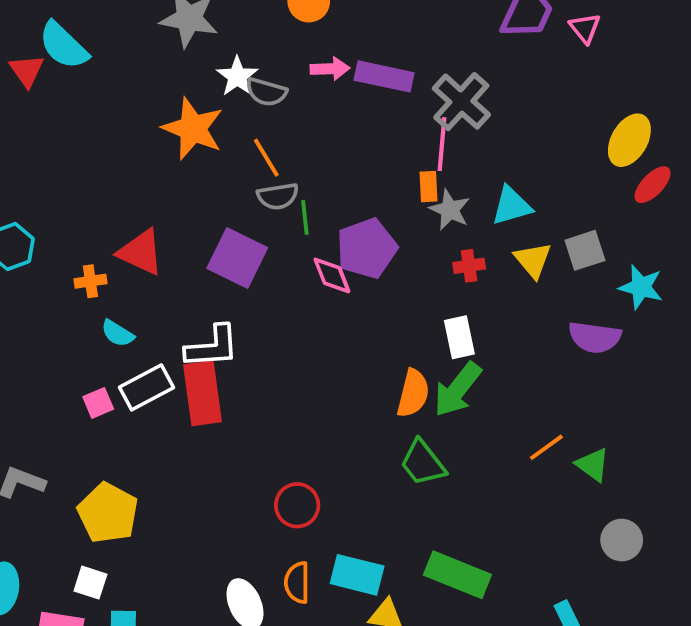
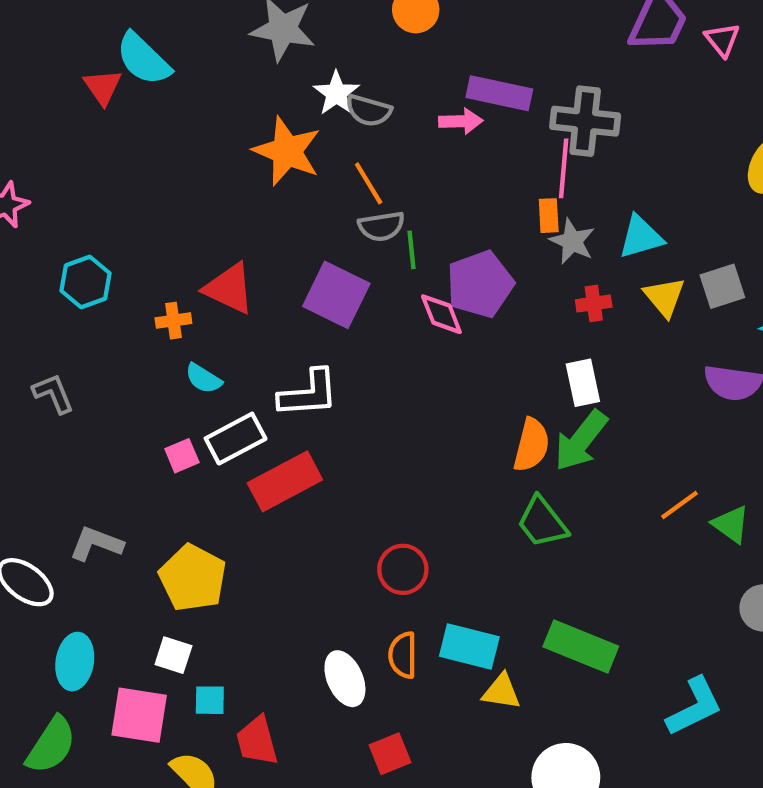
pink arrow: (330, 69) -> (461, 121), moved
gray cross: (461, 102) -> (585, 121), turned -36
red rectangle: (203, 393) -> (285, 481), moved, turned 70

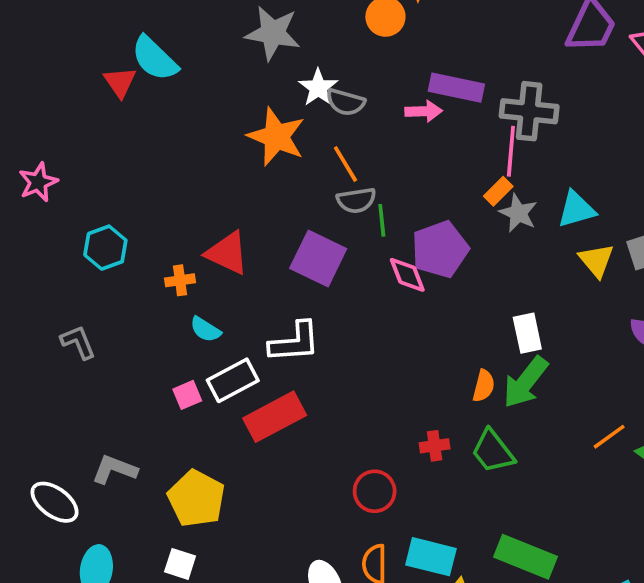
orange rectangle: (549, 216) -> (498, 191), turned 48
red cross: (594, 303) -> (435, 446), moved
orange semicircle: (531, 445) -> (484, 386), size x0.7

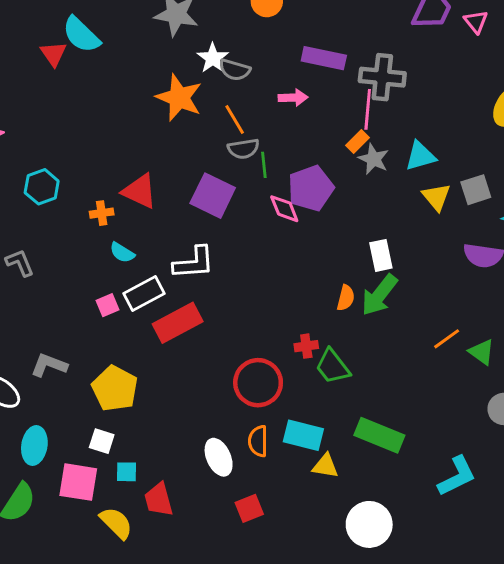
pink arrow: (424, 111) -> (293, 98), moved
green trapezoid: (493, 451) -> (333, 367), moved
red circle: (375, 491) -> (258, 383), size x1.4

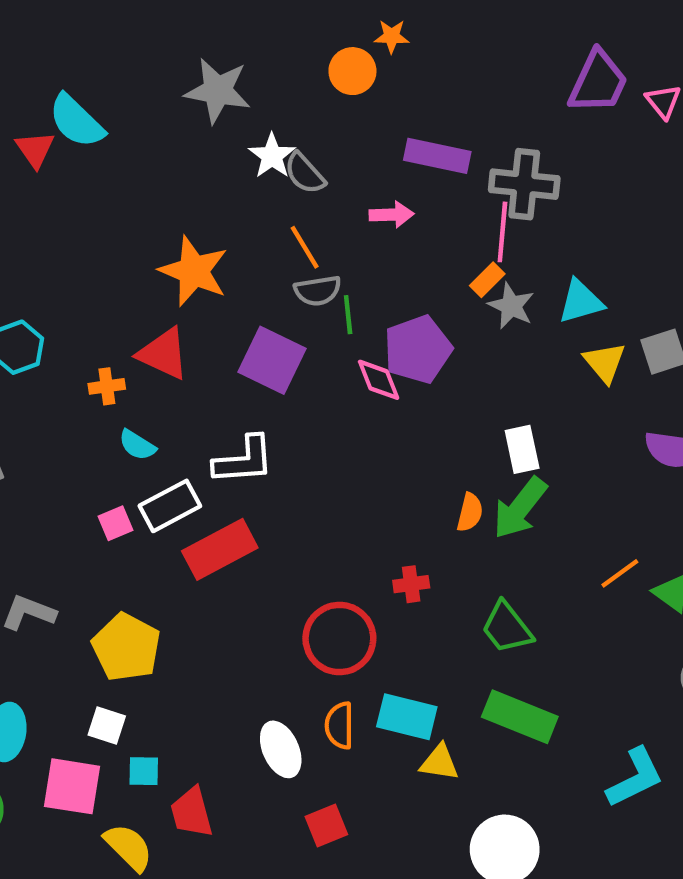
gray semicircle: (235, 70) -> (305, 173), turned 32
orange star: (179, 98) -> (194, 271), moved
green trapezoid: (333, 367) -> (507, 628), moved

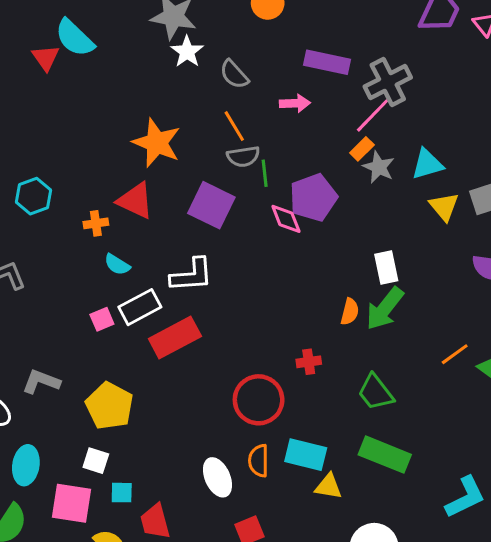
white star: (272, 156) -> (187, 52), moved
gray cross: (524, 184) -> (388, 82), turned -33
pink line: (502, 232) -> (373, 115), turned 39

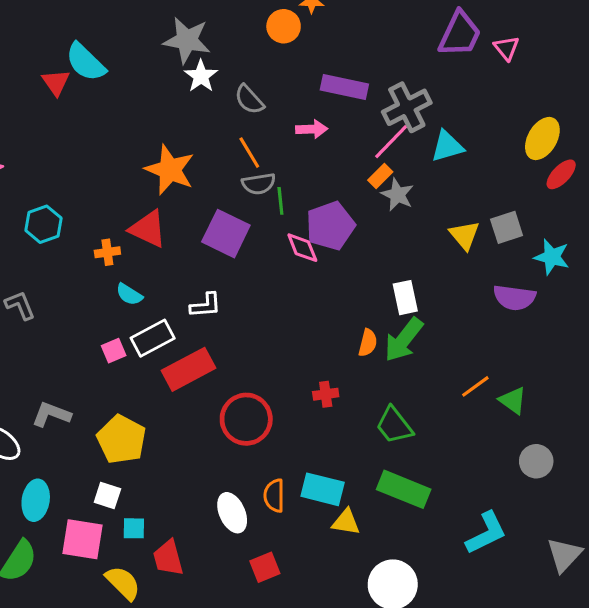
cyan triangle: (427, 164) -> (447, 146), moved
white L-shape: (192, 275) -> (206, 305), size x0.7
red circle: (259, 400) -> (246, 419), moved

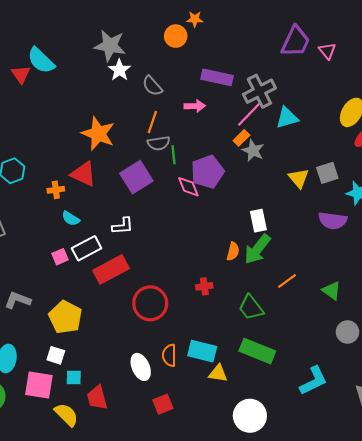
orange line: (249, 153) -> (152, 122), turned 50
purple square: (226, 234) -> (136, 177), turned 32
orange line: (475, 386) -> (287, 281), moved

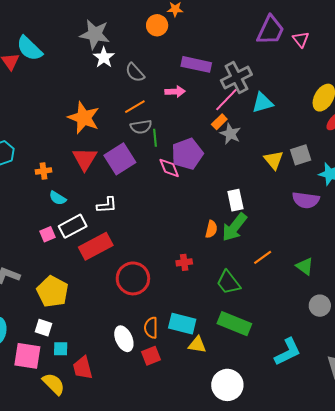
orange line: (152, 122) -> (135, 107), turned 40
red triangle: (83, 174) -> (85, 159), moved, turned 36
red square: (163, 404) -> (151, 356), moved

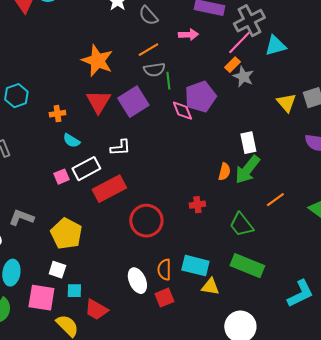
red trapezoid: (83, 368) -> (96, 310), turned -45

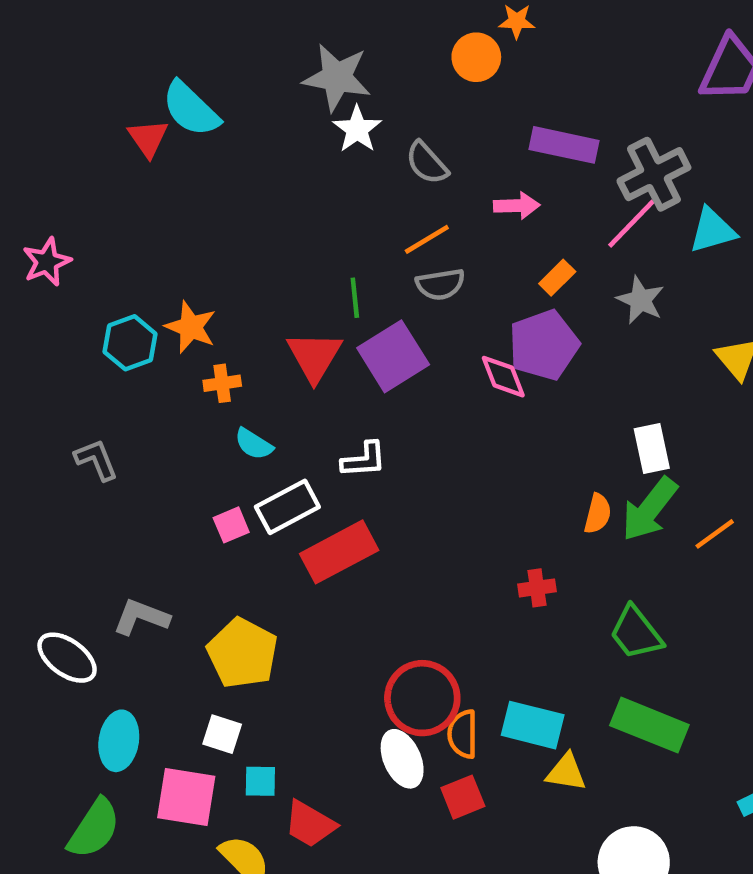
orange star: (97, 61) -> (191, 327), moved, size x0.7
orange rectangle: (232, 65) -> (557, 278), moved
green line: (168, 81) -> (355, 298), moved
orange line: (275, 200) -> (715, 534), moved
red circle: (146, 221) -> (422, 698), moved

